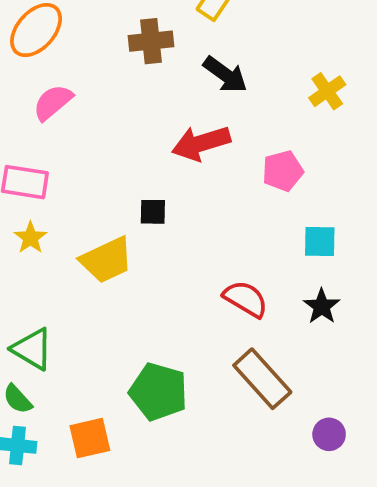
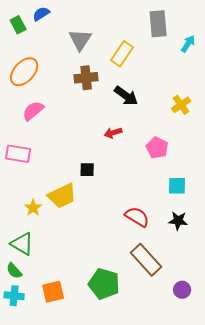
red arrow: (201, 143) -> (113, 133), size x0.6
pink pentagon: (283, 171) -> (157, 148), turned -30
yellow star: (30, 238) -> (33, 208), moved
black star: (322, 306) -> (178, 221), turned -30
green pentagon: (158, 392) -> (104, 284), moved

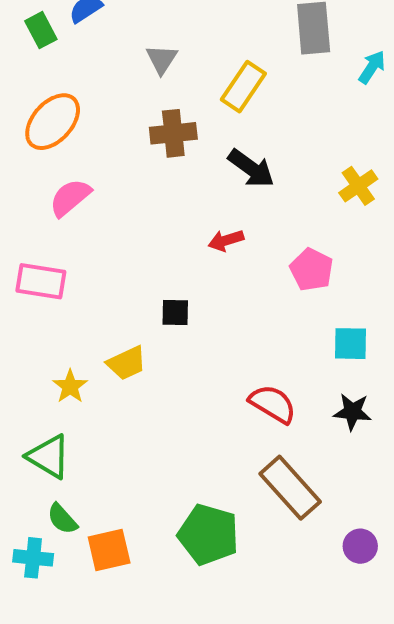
gray triangle: (80, 40) -> (162, 59), size x0.7
yellow trapezoid: (62, 196) -> (127, 363), size x0.7
green semicircle: (14, 271) -> (62, 519), moved

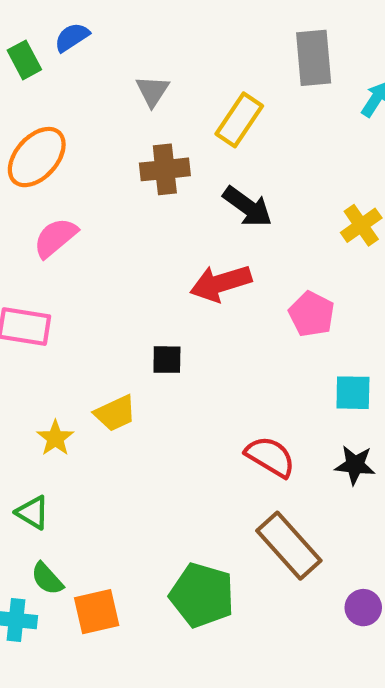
red arrow: (226, 240) -> (221, 283), size x1.6
green triangle: (49, 457) -> (33, 513), size x0.7

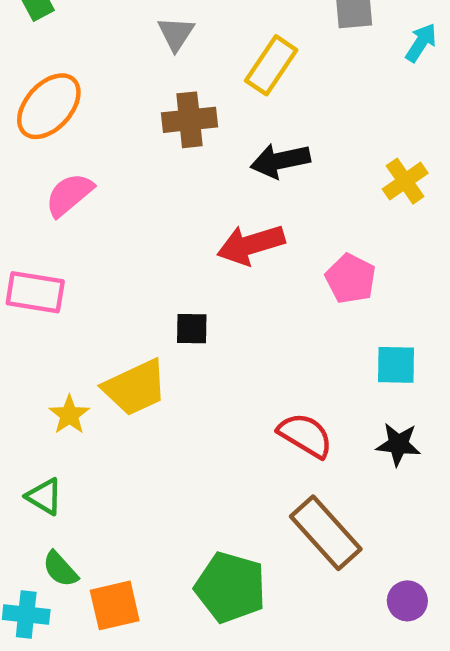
black arrow: (248, 207) -> (280, 161), turned 132
yellow trapezoid: (115, 413) -> (135, 388), size x1.4

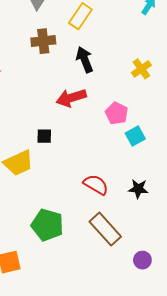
black arrow: (280, 161) -> (85, 60), turned 80
cyan square: (396, 365) -> (135, 136), moved, turned -30
green pentagon: (230, 587) -> (47, 225), moved

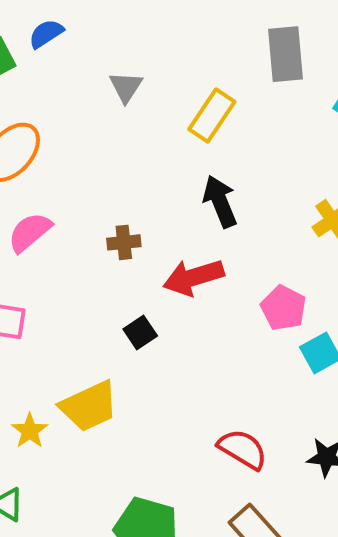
brown cross: (43, 41) -> (124, 242), moved, size x0.7
black square: (44, 136) -> (140, 332), moved, turned -35

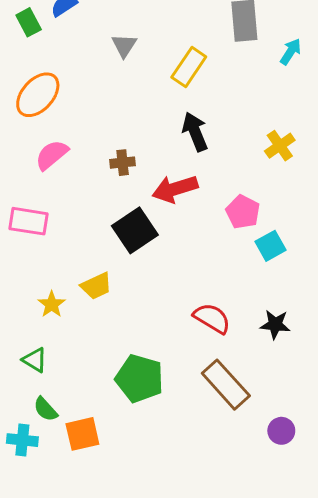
black square: (140, 332) -> (135, 230), size x1.8
yellow trapezoid: (89, 406) -> (96, 286), size x0.7

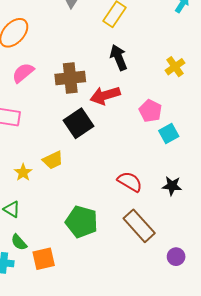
brown cross: (123, 163) -> (70, 78), size x1.8

